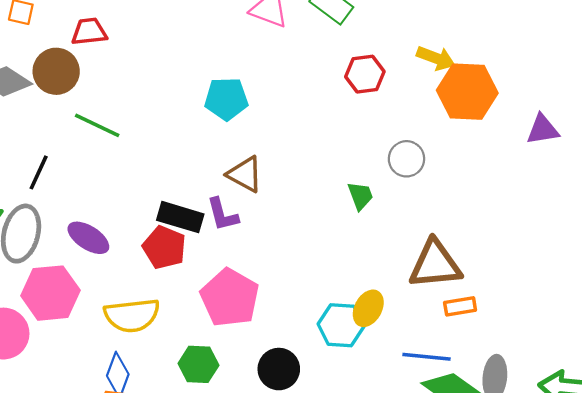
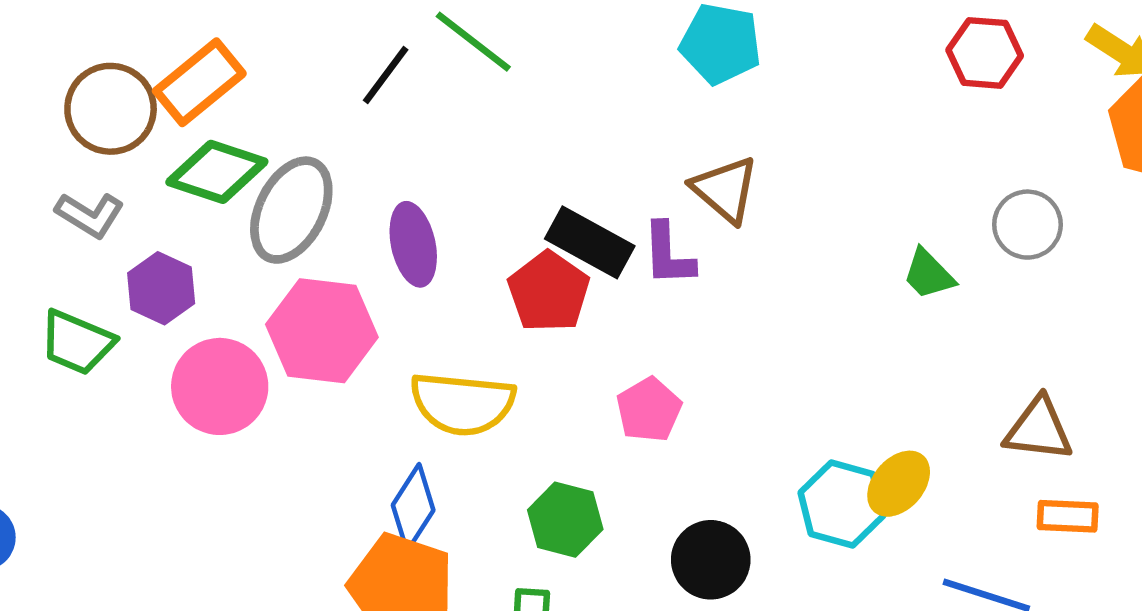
black line: (39, 172) -> (386, 75), moved
green trapezoid: (360, 196) -> (928, 274), turned 144
purple ellipse: (88, 238) -> (413, 244), turned 33
brown triangle: (435, 264) -> (1039, 429), size x0.7
pink pentagon: (230, 298) -> (649, 410), size x0.6

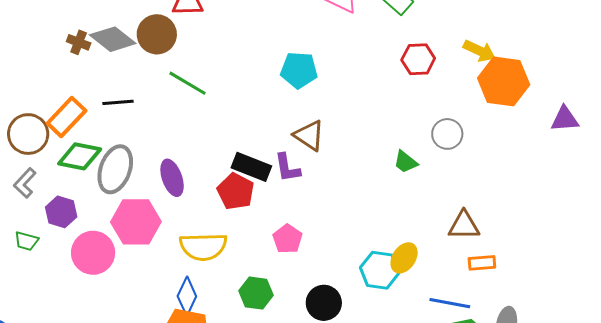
black line: (386, 75) -> (118, 102), moved, turned 56
gray L-shape: (90, 215) -> (25, 183), turned 108
green trapezoid: (77, 342) -> (26, 241), size x0.7

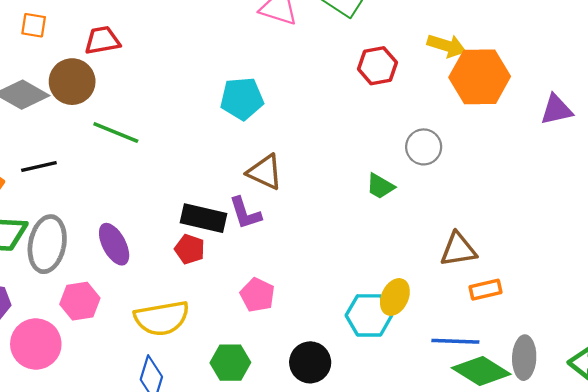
red pentagon: (236, 191) -> (190, 249), size x0.7
pink hexagon: (136, 222) -> (80, 301), size x0.7

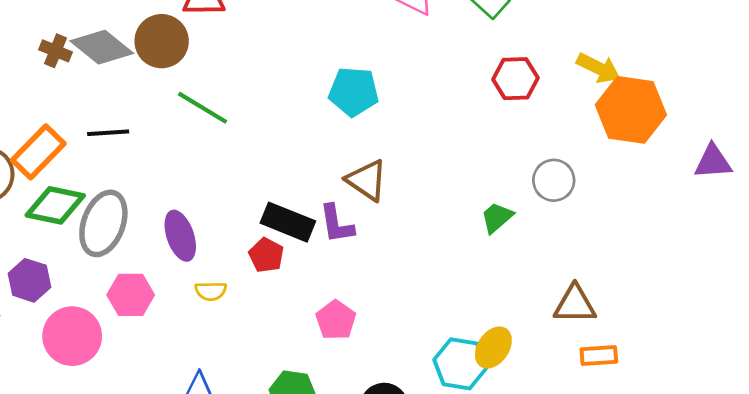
green trapezoid: (380, 186) -> (497, 217), turned 100
yellow semicircle: (162, 318) -> (211, 291), moved, size x0.5

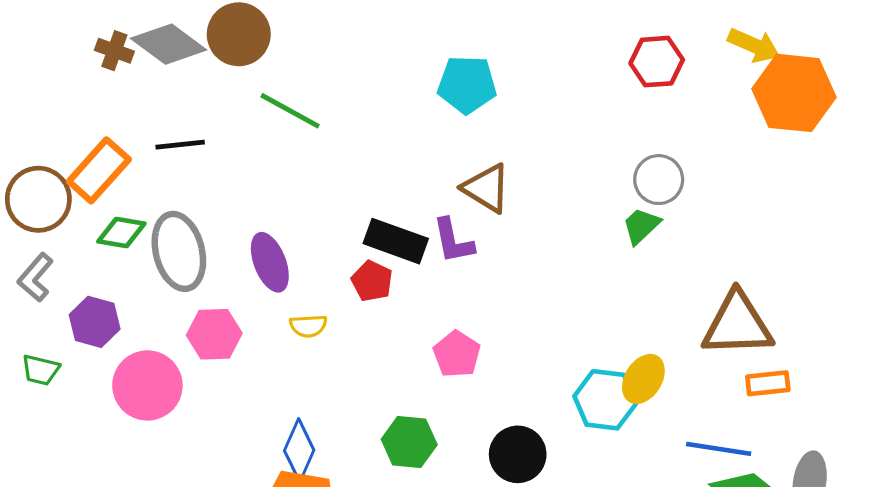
gray circle: (554, 180) -> (659, 180), moved
green diamond: (55, 205) -> (121, 232), size x0.7
gray ellipse: (103, 223) -> (179, 251), turned -32
brown triangle: (575, 304) -> (737, 324), size x1.4

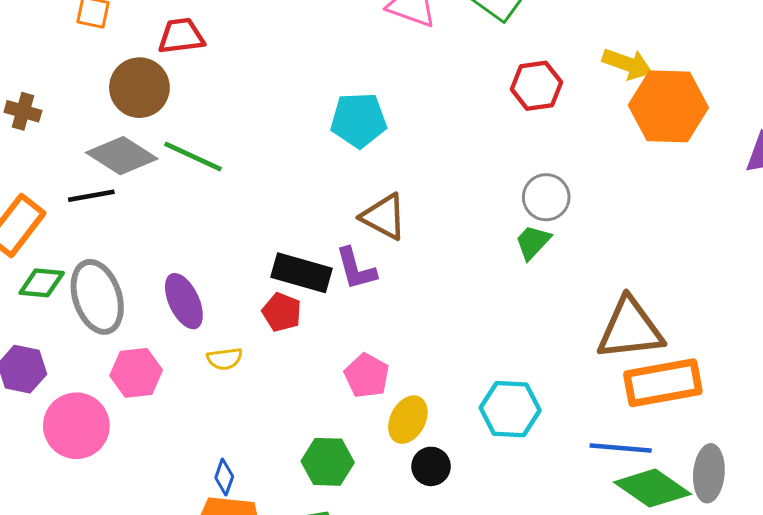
gray diamond: (169, 44) -> (122, 156), moved
yellow ellipse: (643, 379) -> (408, 420), moved
orange rectangle: (768, 383) -> (663, 383), size x1.8
blue diamond: (299, 450) -> (224, 477), size x0.6
black circle: (518, 454) -> (431, 466), size x0.7

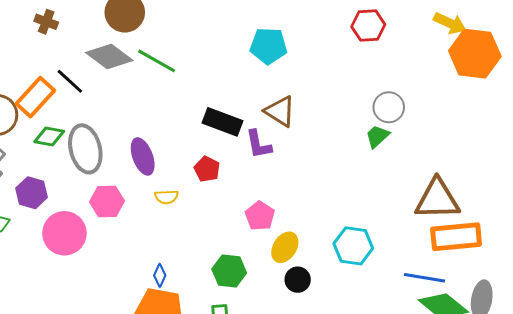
red hexagon: (536, 86) -> (368, 26), moved
black line: (91, 196) -> (70, 81), moved, turned 48
black rectangle: (302, 273) -> (222, 122), moved

